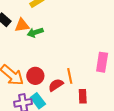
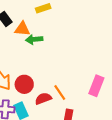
orange line: (70, 76) -> (60, 92), turned -35

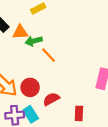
orange line: (60, 92) -> (49, 55), moved

